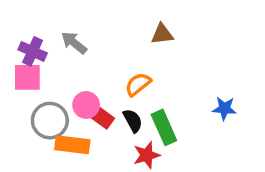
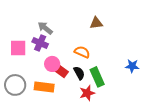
purple cross: (33, 51) -> (40, 43), moved
orange semicircle: (138, 84) -> (82, 52), turned 63
gray circle: (50, 121) -> (15, 85), moved

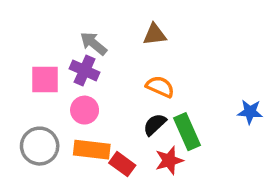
brown triangle: (96, 23) -> (155, 35), moved
pink circle: (52, 64) -> (85, 110), moved
red rectangle: (61, 71) -> (122, 164), moved
black semicircle: (79, 73) -> (155, 124), turned -104

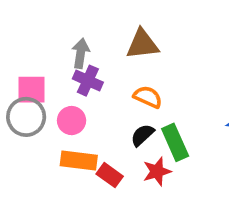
brown triangle: (155, 35) -> (142, 44), size x1.4
gray arrow: (94, 44) -> (81, 53), turned 60
purple cross: (85, 70) -> (88, 81), moved
gray circle: (40, 146) -> (26, 117), moved

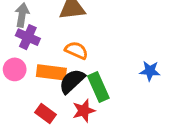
black semicircle: (142, 135) -> (72, 81), size x1.4
orange rectangle: (79, 160) -> (51, 72), moved

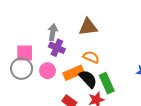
orange rectangle: (51, 72) -> (73, 73), turned -30
black semicircle: (72, 81) -> (88, 79), turned 90

